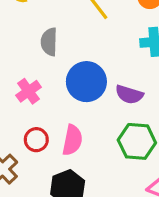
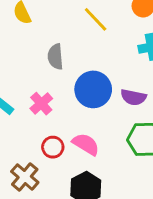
pink semicircle: (72, 140) -> (86, 144), turned -64

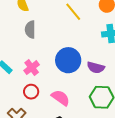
gray semicircle: (55, 57) -> (30, 30), moved
red circle: (53, 147) -> (31, 92), moved

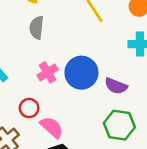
pink cross: (32, 68) -> (48, 72), moved
pink semicircle: (61, 98) -> (52, 127), moved

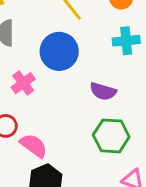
blue circle: (81, 73) -> (59, 51), moved

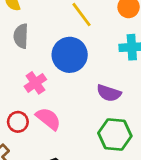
pink semicircle: (34, 146) -> (48, 119), moved

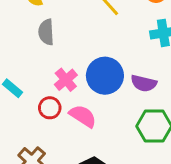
blue circle: (70, 55) -> (105, 76), moved
red circle: (18, 122) -> (50, 108), moved

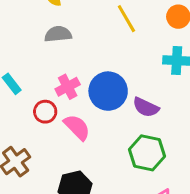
gray semicircle: (46, 32) -> (58, 34), turned 75

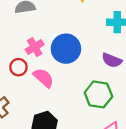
purple semicircle: (146, 107) -> (112, 60), moved

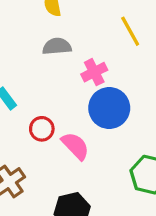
pink cross: (35, 47) -> (94, 72), moved

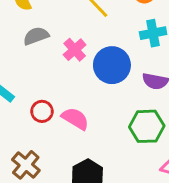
blue circle: (109, 108) -> (112, 65), moved

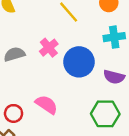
gray semicircle: (36, 36) -> (14, 54), moved
red circle: (42, 111) -> (14, 113), moved

